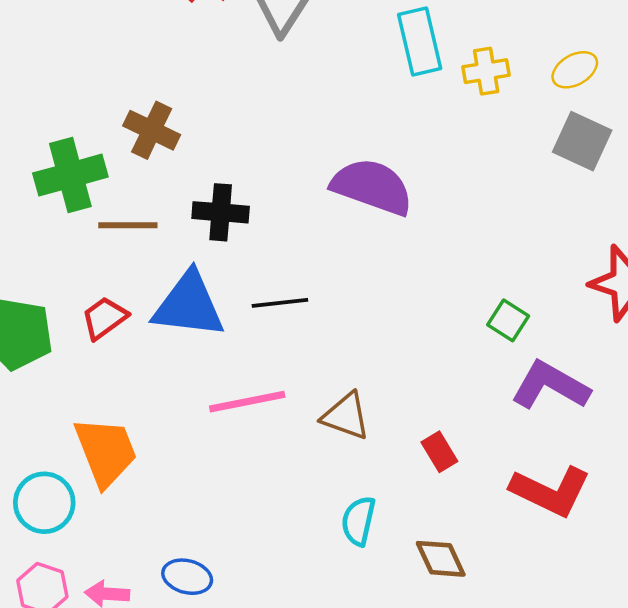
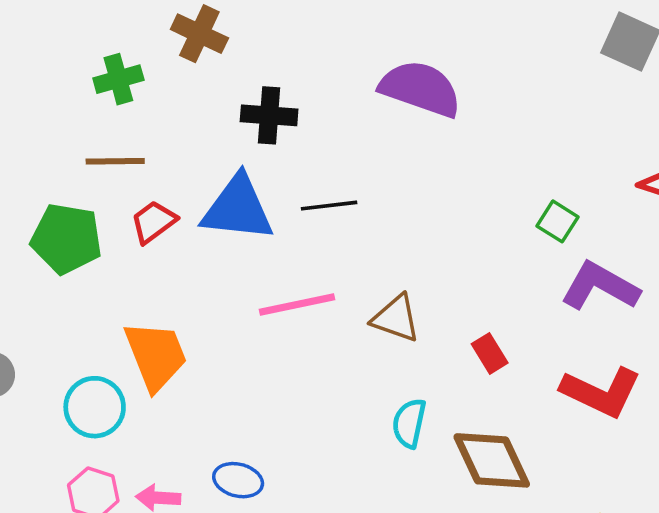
green cross: (70, 175) -> (118, 79), size x0.7
brown line: (128, 225) -> (115, 161), moved
brown diamond: (441, 559) -> (492, 460), size x1.5

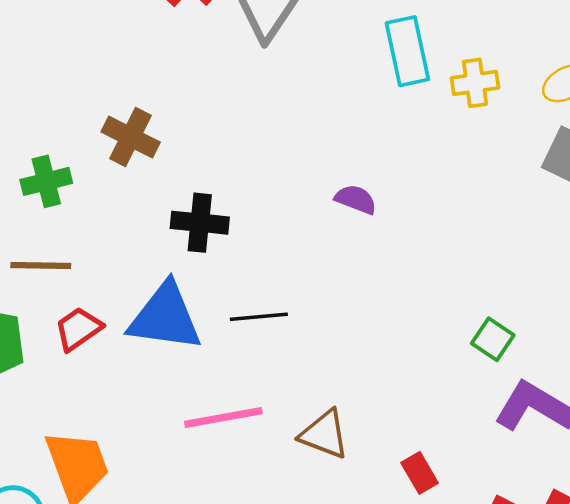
purple semicircle: (420, 89) -> (356, 199), size x0.5

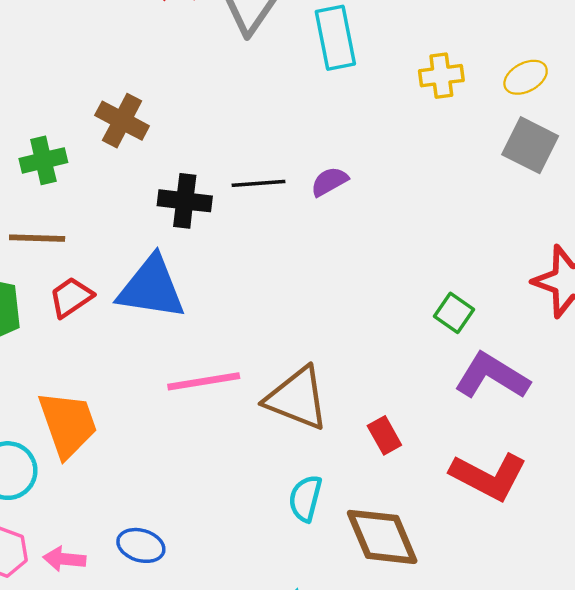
cyan rectangle: (407, 51) -> (335, 38), moved
purple semicircle: (356, 199) -> (329, 182), turned -51
black line: (259, 317) -> (258, 183), moved
brown triangle: (324, 434) -> (297, 398), size x1.4

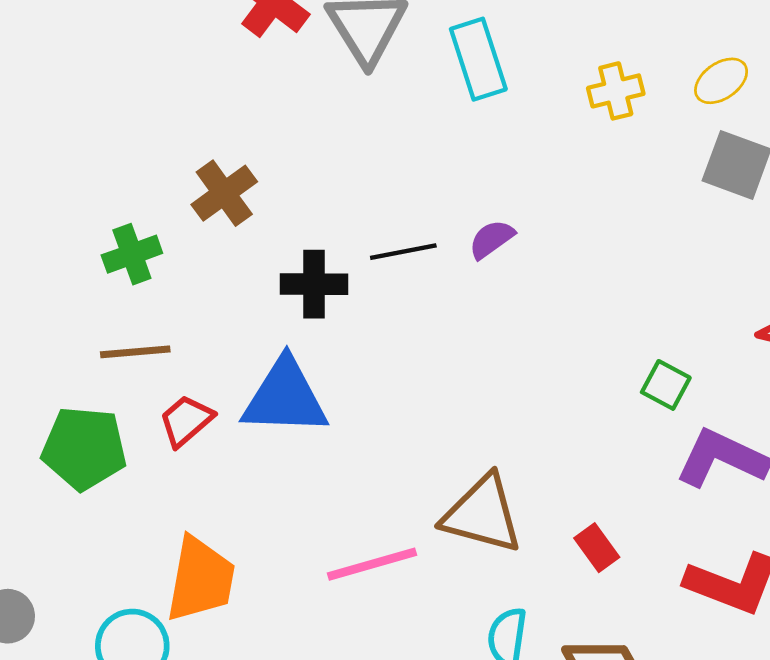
brown cross: (122, 121) -> (224, 193), turned 33
pink line: (204, 381) -> (372, 564), moved
orange trapezoid: (68, 424) -> (200, 579), turned 36

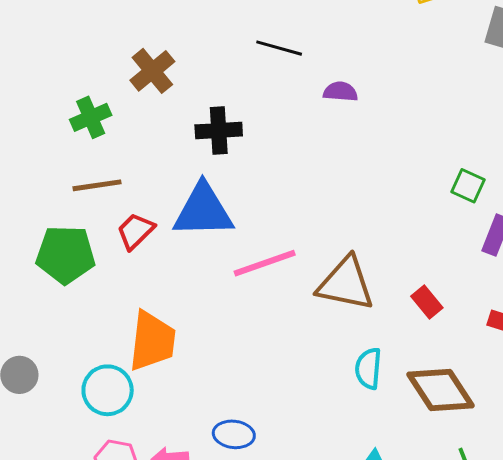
purple semicircle: (491, 239) -> (340, 92), turned 44
black line: (403, 252) -> (279, 48), moved, turned 30
pink line: (372, 564) -> (265, 263), moved

